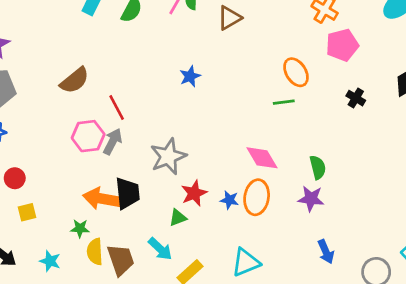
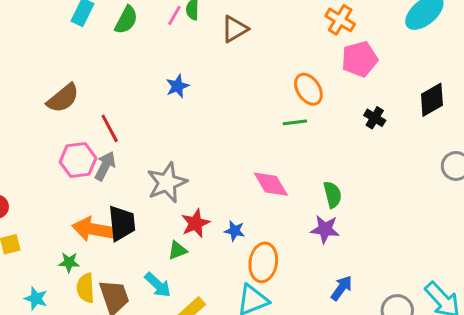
blue star: (190, 76) -> (177, 86), moved
orange ellipse: (257, 197) -> (263, 262), moved
blue arrow: (326, 252) -> (342, 288), turned -120

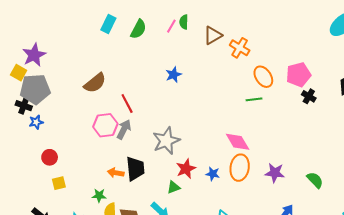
orange cross: (340, 20) -> (240, 48), moved
pink pentagon: (360, 59) -> (298, 75), moved
green semicircle: (333, 195) -> (315, 180), moved, turned -30
orange arrow: (93, 229) -> (116, 173), size x0.6
orange ellipse: (263, 262) -> (240, 168), moved

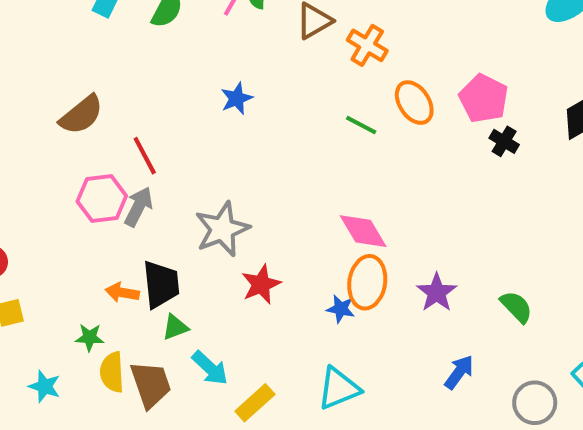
pink pentagon: (298, 75) -> (484, 98), turned -30
green line: (254, 99) -> (361, 125), moved, turned 35
purple star: (275, 173) -> (437, 292), turned 30
blue star: (213, 174) -> (341, 309), moved
green triangle: (173, 187) -> (175, 327), moved

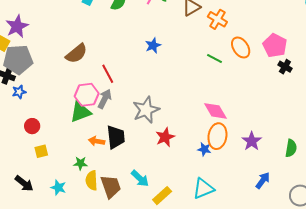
green semicircle: (516, 307) -> (291, 148), turned 54
green triangle: (175, 327) -> (80, 112), moved, size x1.6

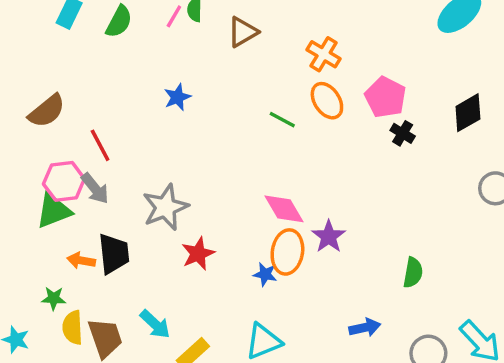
orange cross: (217, 19) -> (324, 54), moved
gray arrow: (105, 99) -> (95, 188), turned 114
purple star: (252, 141) -> (329, 236), moved
blue arrow: (263, 180) -> (365, 328), turned 42

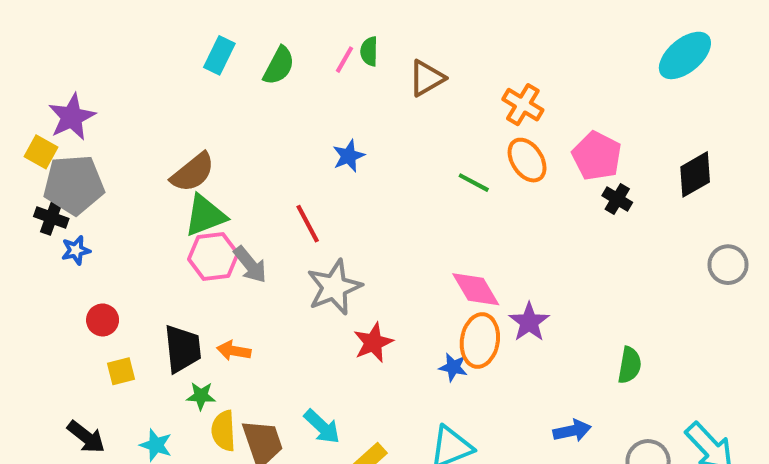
red line: (100, 145) -> (308, 224), moved
green triangle: (54, 211) -> (205, 215), moved
black trapezoid: (114, 254) -> (183, 349), moved

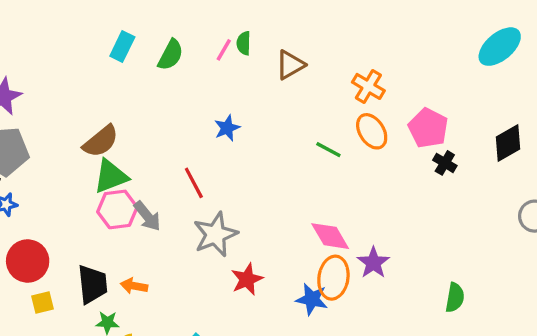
red circle: (103, 320) -> (28, 261), size x1.6
blue star: (453, 367) -> (312, 299), size x1.4

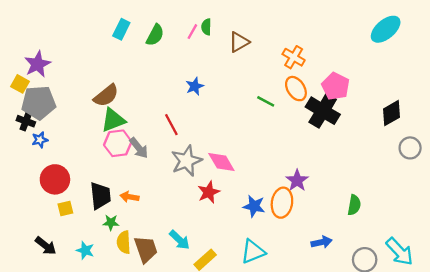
black diamond: (508, 143) -> (391, 113), moved
black cross: (445, 163) -> (323, 111), moved, size x2.0
pink diamond: (330, 236) -> (221, 162), moved
orange ellipse: (333, 278) -> (282, 203), moved

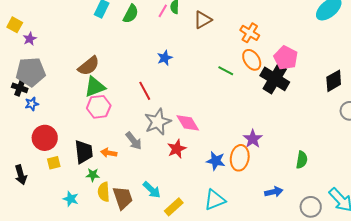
purple star: (37, 64) -> (30, 39), size x0.6
yellow square: (20, 84) -> (15, 25), moved
gray arrow: (139, 148) -> (134, 141), moved
black arrow: (46, 246) -> (21, 175), moved, turned 36

